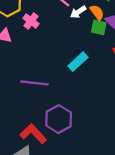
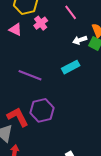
white arrow: (78, 12) -> (80, 40), moved

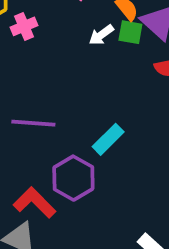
pink cross: (41, 23) -> (24, 26), turned 32
cyan rectangle: (71, 67) -> (108, 139), moved

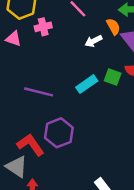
green square: (130, 32) -> (113, 77), moved
cyan rectangle: (108, 139) -> (87, 84), moved

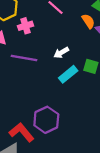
white arrow: (93, 41) -> (61, 53), moved
purple line: (39, 92) -> (24, 58), moved

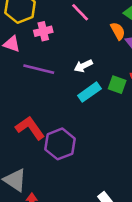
red L-shape: (22, 132) -> (30, 128), moved

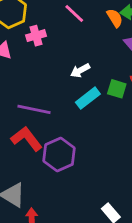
orange semicircle: (118, 31) -> (115, 18), moved
purple line: (39, 69) -> (34, 109), moved

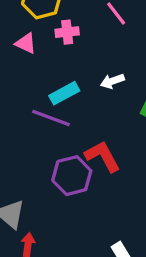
cyan rectangle: (88, 98) -> (64, 93), moved
red L-shape: (27, 139) -> (103, 156), moved

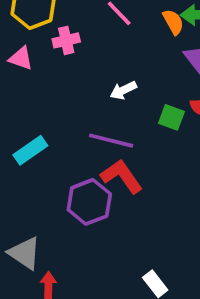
cyan rectangle: (64, 93) -> (30, 150), moved
purple line: (51, 118) -> (111, 141), moved

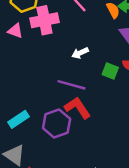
pink cross: (66, 40) -> (44, 20), size x1.6
cyan rectangle: (30, 150) -> (18, 119), moved

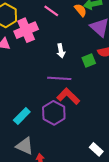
white arrow: (80, 53) -> (61, 51), turned -64
green square: (110, 71) -> (89, 60), turned -32

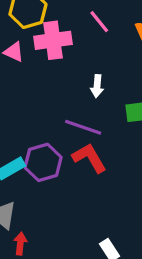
purple hexagon: (54, 113) -> (43, 162), moved

